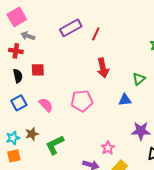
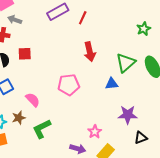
green triangle: (139, 79) -> (126, 63), size x1.5
pink semicircle: (46, 105) -> (33, 100), moved

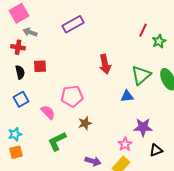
red line: (83, 18) -> (143, 30), moved
pink pentagon: (69, 85) -> (72, 96), moved
brown star: (19, 118) -> (85, 123), moved
pink star: (95, 132) -> (125, 144), moved

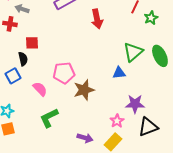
red arrow: (105, 64) -> (97, 19), moved
black semicircle: (20, 72) -> (23, 59), moved
brown star: (85, 123) -> (84, 90), moved, size x1.5
black triangle: (156, 150) -> (148, 127), size x1.5

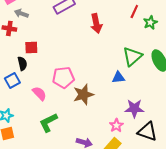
black triangle: (148, 127) -> (147, 131), turned 40

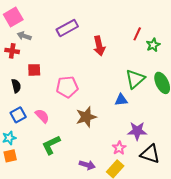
black semicircle: (22, 63) -> (16, 86), moved
pink pentagon: (63, 77) -> (67, 87), moved
blue square: (12, 80) -> (18, 115), moved

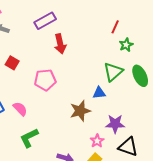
green star: (153, 45) -> (126, 45), moved
red arrow: (99, 46) -> (60, 44), moved
red square: (34, 70) -> (12, 63), turned 32
brown star: (86, 117) -> (80, 111), moved

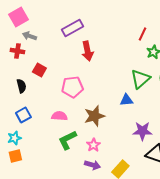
pink semicircle: (20, 109) -> (59, 116), moved, turned -42
brown star: (80, 111) -> (94, 116), moved
green L-shape: (29, 138) -> (67, 140), moved
pink star: (97, 141) -> (93, 145), moved

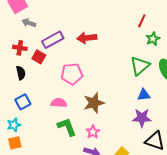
purple rectangle: (72, 28) -> (53, 40), moved
red cross: (17, 51) -> (20, 48), moved
red arrow: (87, 51) -> (87, 38), turned 96
blue triangle: (126, 100) -> (144, 95), moved
green L-shape: (67, 140) -> (67, 127), turned 95

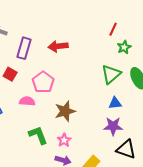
purple rectangle: (53, 40) -> (24, 48), turned -45
red square: (39, 57) -> (10, 74), moved
pink pentagon: (72, 74) -> (43, 82), turned -30
pink semicircle: (59, 103) -> (27, 101), moved

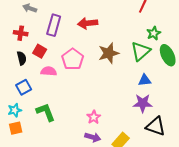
green star: (124, 47) -> (154, 33), moved
pink semicircle: (27, 101) -> (49, 71), moved
brown star: (65, 111) -> (109, 53), moved
green L-shape: (38, 135) -> (46, 112), moved

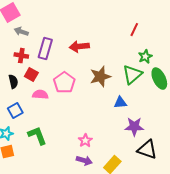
red cross: (21, 33) -> (21, 56), moved
blue triangle: (145, 80) -> (120, 103), moved

